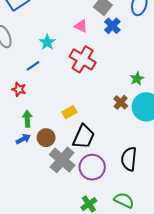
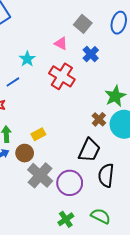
blue cross: (112, 26) -> (91, 54), moved
green star: (137, 79) -> (115, 96), size x1.5
yellow rectangle: (69, 112) -> (38, 134), moved
black trapezoid: (84, 137) -> (89, 150), moved

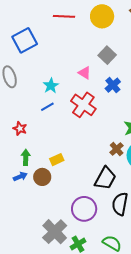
blue line: (13, 82) -> (47, 107), moved
gray cross: (40, 175) -> (55, 232), moved

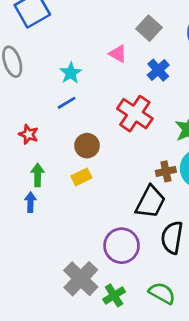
red cross: (83, 105) -> (135, 114), moved
brown cross: (117, 149) -> (166, 171), moved, turned 32
blue arrow: (20, 177) -> (30, 202), turned -64
brown circle: (42, 177) -> (87, 146), moved

